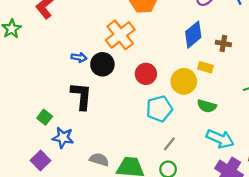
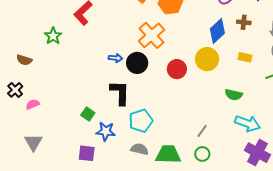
brown cross: (223, 43) -> (244, 22), moved
yellow rectangle: (205, 67) -> (245, 57), moved
yellow circle: (184, 81) -> (207, 59), moved
cyan pentagon: (159, 109) -> (141, 121), moved
purple square: (41, 160) -> (87, 153), turned -36

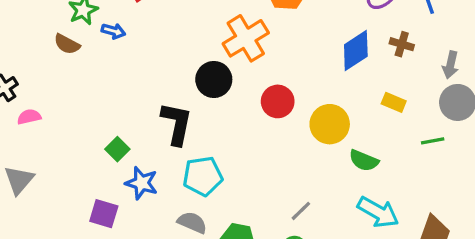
blue arrow: (116, 58) -> (113, 31), moved
yellow circle: (207, 59) -> (330, 124), moved
brown semicircle: (24, 60) -> (67, 44), moved

